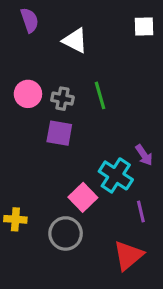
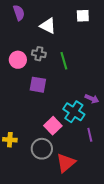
white square: (144, 26) -> (83, 16), moved
gray cross: (62, 99) -> (39, 54), moved
purple arrow: (144, 155) -> (92, 99), turned -32
red triangle: (128, 255) -> (66, 163), moved

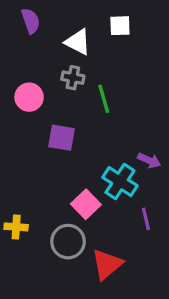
white square: (83, 16) -> (120, 26), moved
gray cross: (39, 54) -> (73, 78), moved

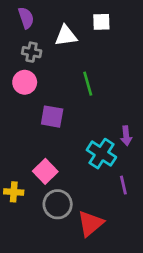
white triangle: (78, 42) -> (66, 36), turned -35
gray cross: (73, 78) -> (32, 52), moved
purple arrow: (149, 160) -> (126, 136), turned 60
pink square: (86, 204) -> (45, 171), moved

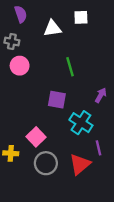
gray cross: (32, 52) -> (12, 42), moved
purple square: (52, 117) -> (57, 100), moved
purple arrow: (126, 136) -> (101, 95), moved, turned -144
red triangle: (90, 223) -> (80, 164), moved

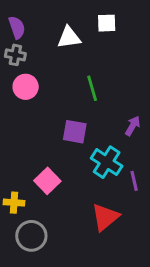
purple semicircle: (21, 14) -> (17, 27), moved
purple line: (98, 148) -> (134, 181), moved
gray circle: (46, 163) -> (31, 236), moved

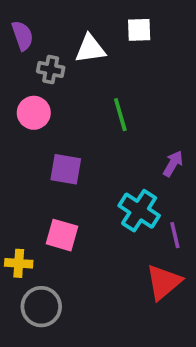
gray cross: (15, 55) -> (51, 69), moved
purple square: (75, 132) -> (66, 169), moved
pink square: (47, 181) -> (62, 235), turned -30
red triangle: (105, 217) -> (164, 282), moved

